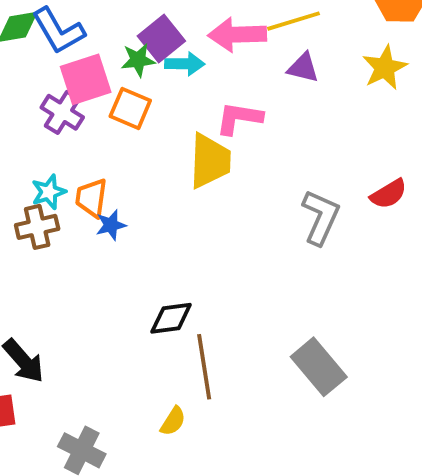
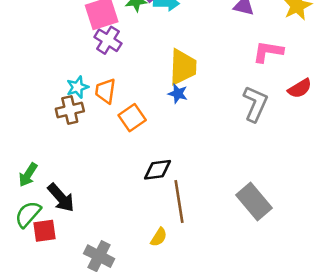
orange square: (130, 108) -> (132, 118), moved, turned 32
purple cross: (62, 112) -> (108, 40), moved
pink L-shape: (239, 118) -> (268, 52), moved
blue star: (111, 225) -> (178, 94), moved, turned 30

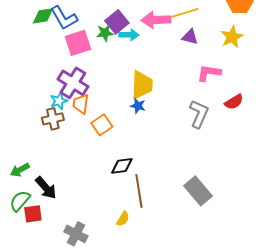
purple cross: (108, 40) -> (73, 83), moved, size x1.4
green arrow: (28, 175) -> (20, 170), turned 30

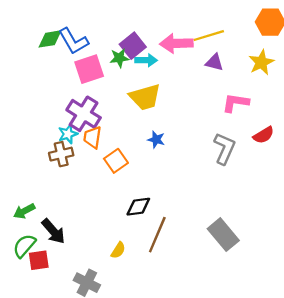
yellow trapezoid: (142, 85) -> (145, 97), moved, turned 72
brown line: (139, 191) -> (157, 235), turned 32
yellow semicircle: (123, 219) -> (118, 250), moved

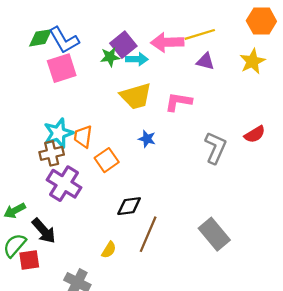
pink square: (89, 69) -> (62, 68), moved
pink L-shape: (236, 103) -> (178, 102), moved
purple cross: (84, 114) -> (64, 184), moved
cyan star: (68, 134) -> (58, 133), size x1.5

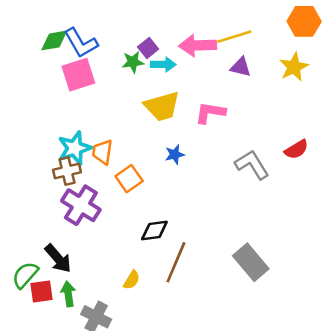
purple square: (123, 45) -> (148, 48), size x0.7
blue star: (147, 139) -> (175, 154), turned -30
gray L-shape: (215, 148) -> (252, 165), turned -56
green arrow: (15, 211) -> (68, 294), moved, turned 110

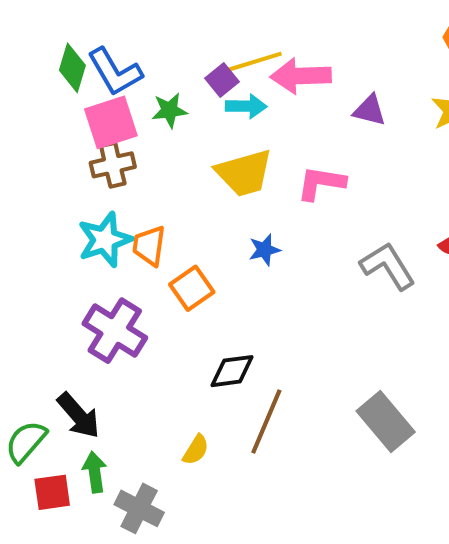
yellow line: (234, 37) -> (254, 62), moved
green diamond: (54, 40) -> (72, 68), turned -64
green star: (133, 62) -> (169, 110), moved
brown cross: (67, 171) -> (113, 165), moved
red square: (42, 291) -> (52, 492), moved

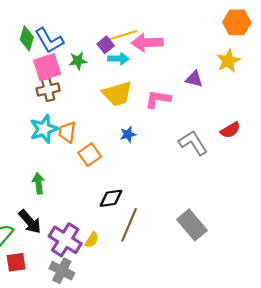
purple triangle: (370, 110) -> (194, 79), moved
purple cross: (115, 331) -> (65, 240), moved
green arrow: (95, 472) -> (38, 183), moved

